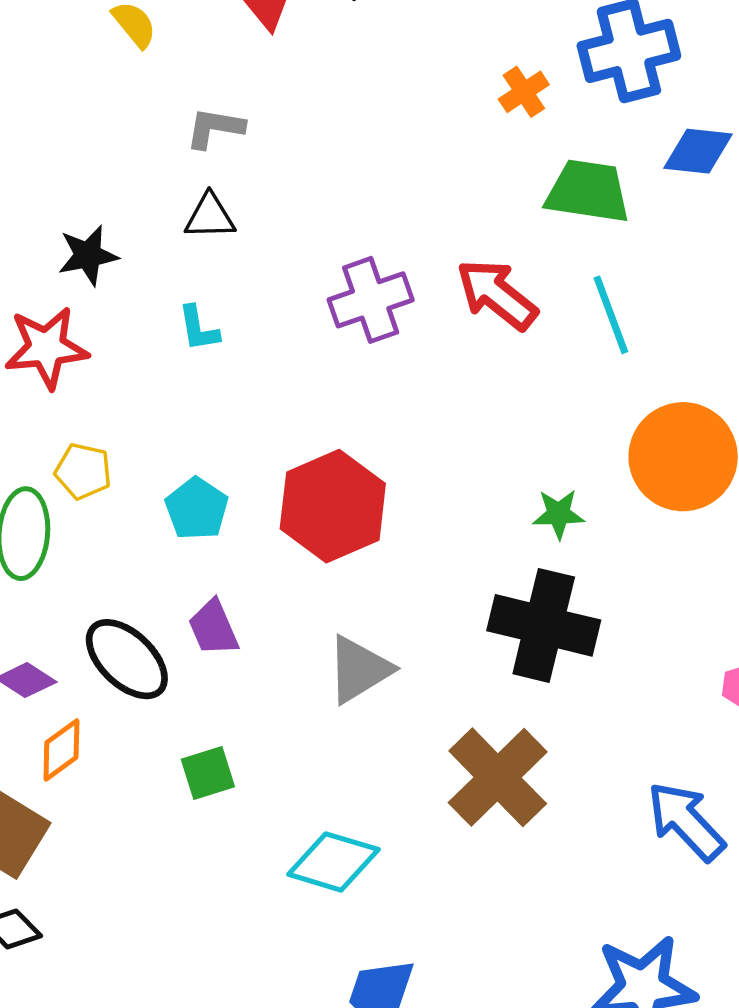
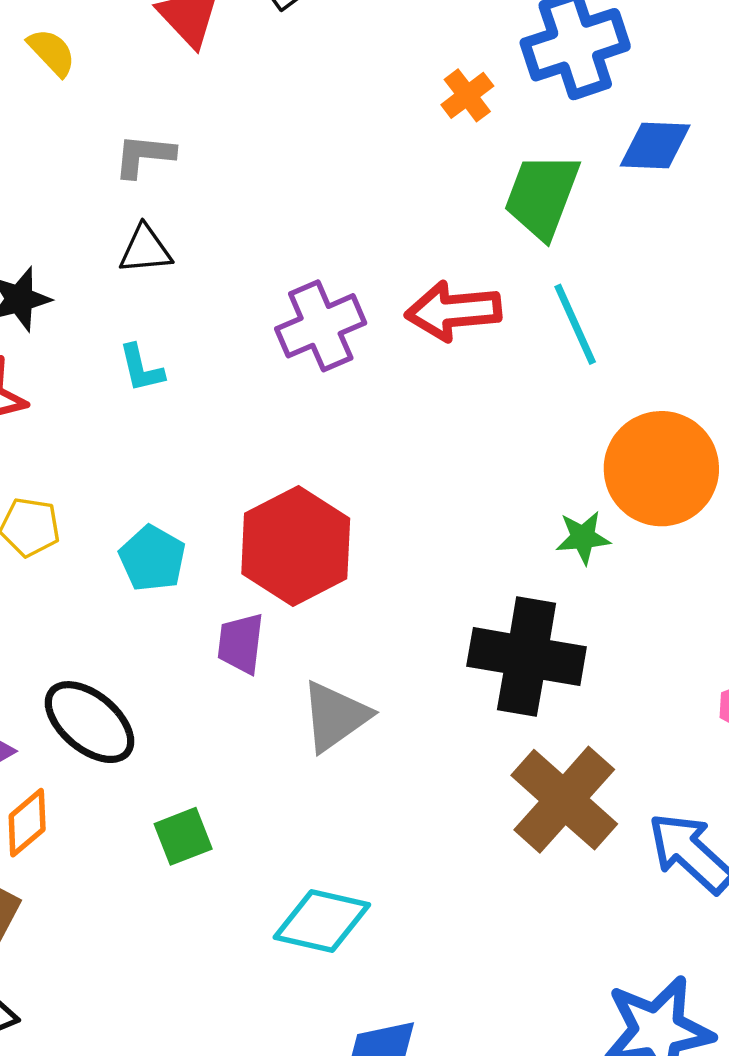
green trapezoid: (588, 191) -> (542, 196), turned -74
red arrow: (497, 294) -> (453, 311), turned -40
green star: (559, 514) -> (583, 538), moved
purple trapezoid: (213, 628) -> (241, 643), moved, turned 34
brown cross: (498, 777) -> (564, 800), moved

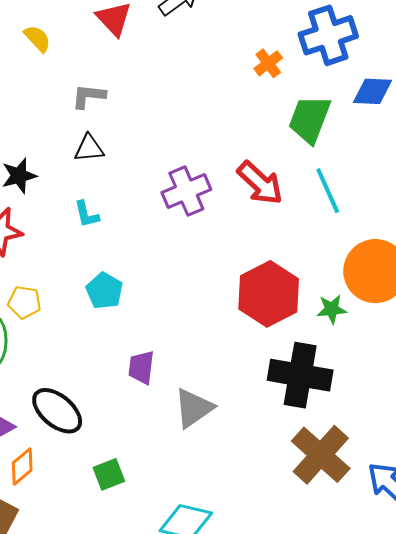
red arrow: (453, 311) -> (260, 183), turned -132
red hexagon: (296, 546) -> (269, 294), moved
cyan pentagon: (152, 558) -> (104, 291), moved

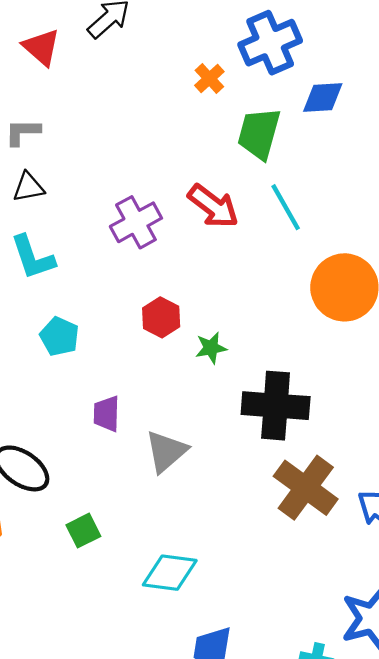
cyan L-shape: (87, 214) -> (33, 257), size x1.6
red hexagon: (269, 294) -> (161, 317), moved, size x0.6
green star: (332, 309) -> (211, 348), moved

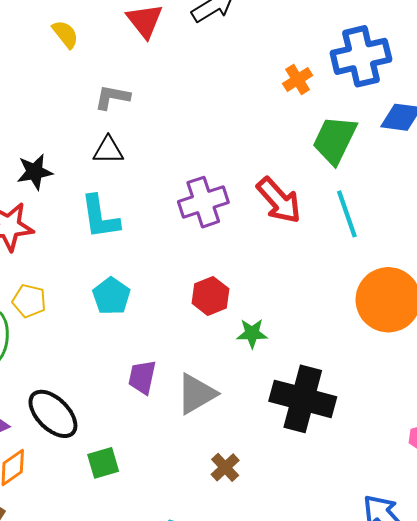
gray triangle: (166, 451) -> (196, 394), moved
brown cross: (306, 488) -> (225, 467), moved, size x0.5
green square: (83, 531) -> (103, 463), moved

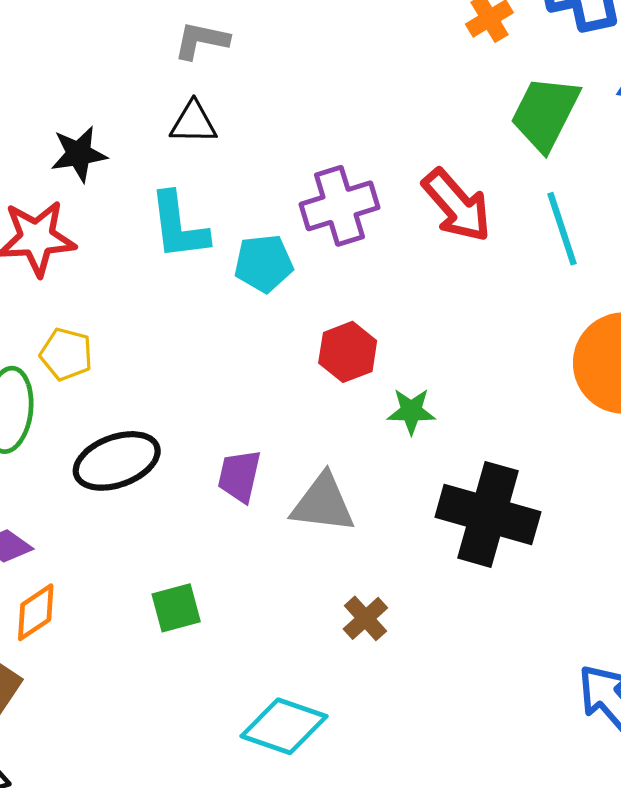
cyan pentagon: (111, 296) -> (264, 263), moved, turned 30
gray triangle: (196, 394) -> (323, 503), turned 36
black ellipse: (53, 414) -> (117, 461), moved, turned -66

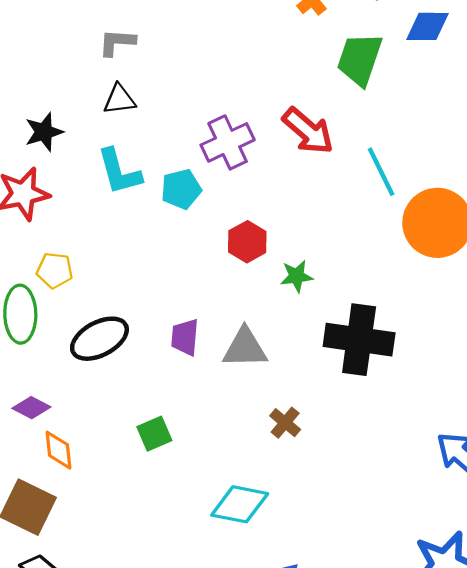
cyan line: (562, 229) -> (381, 172), moved
orange diamond: (36, 612) -> (59, 450), turned -54

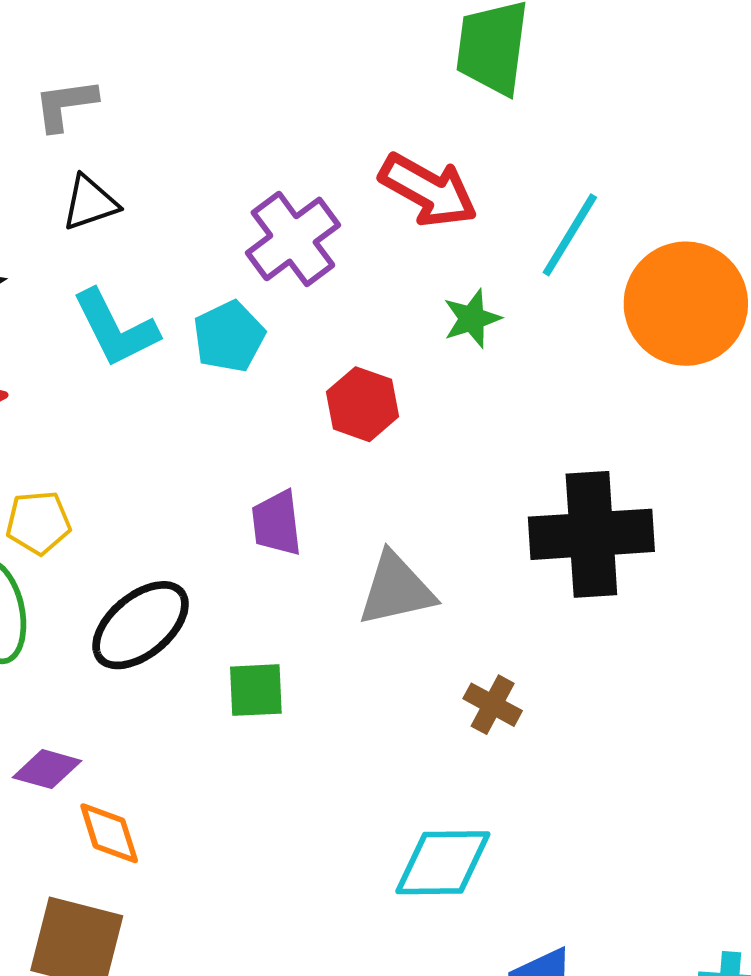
cyan line: (381, 172) -> (570, 235), turned 69
green star: (297, 276) -> (472, 319), moved
purple trapezoid: (185, 337) -> (277, 523), moved
green square: (154, 434) -> (256, 690), moved, turned 32

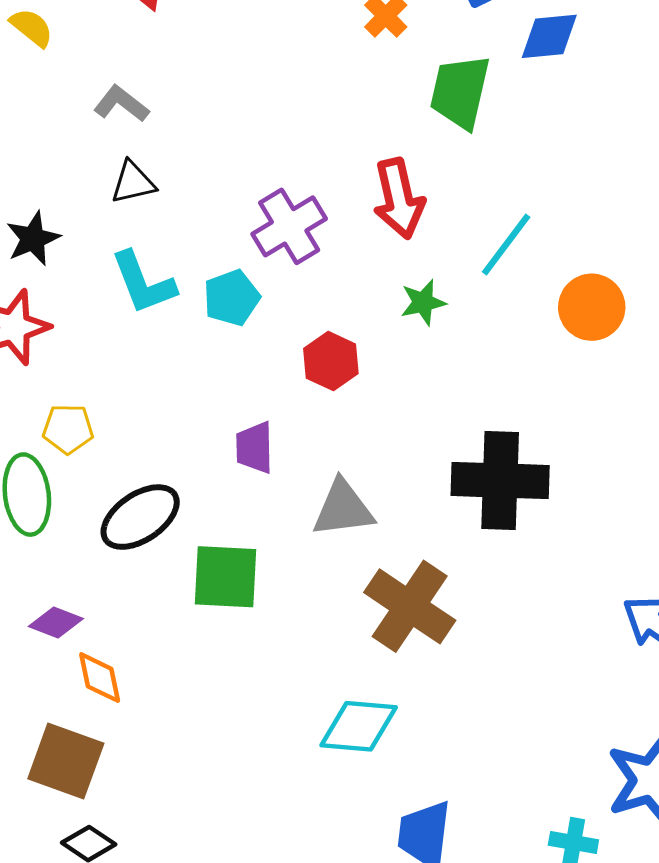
gray L-shape: (65, 105) -> (121, 104), turned 40
red arrow: (428, 190) -> (399, 199), turned 42
orange circle: (686, 304) -> (592, 307), size x0.7
green square: (256, 690) -> (226, 577), size x1.5
brown cross: (493, 705) -> (410, 606), size x2.0

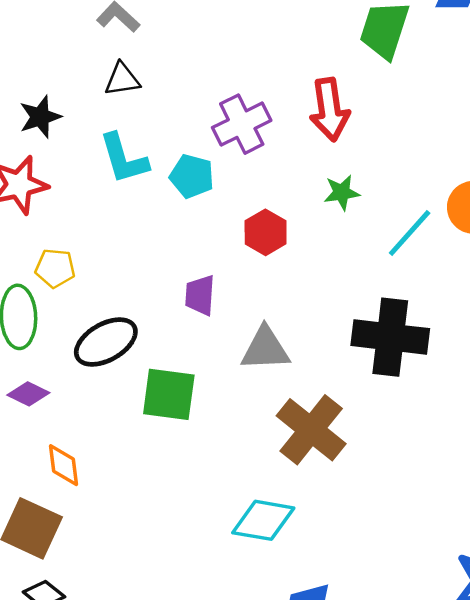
cyan line: (506, 244) -> (410, 233), moved
cyan pentagon: (232, 298) -> (192, 176), turned 30
purple diamond: (56, 623) -> (28, 394), moved

